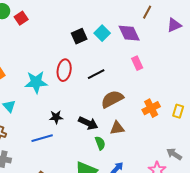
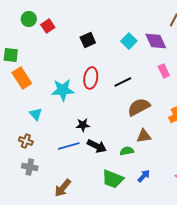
black square: (79, 36) -> (88, 40), moved
black arrow: (88, 123) -> (97, 146), moved
green semicircle: (100, 143) -> (127, 151), turned -80

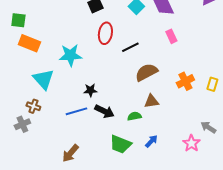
orange rectangle: (22, 78) -> (29, 43), turned -35
red ellipse: (91, 78) -> (105, 33), moved
cyan triangle: (36, 114) -> (43, 79), size x1.6
gray cross: (30, 167) -> (22, 124), moved, turned -35

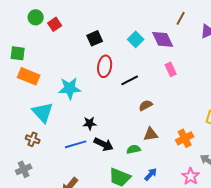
brown semicircle: (146, 72) -> (146, 105), size x0.6
orange cross: (185, 81) -> (185, 138), moved
gray cross: (22, 124) -> (24, 169), moved

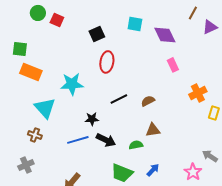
brown line: (181, 18) -> (193, 13), moved
red square: (55, 24) -> (57, 20), turned -32
cyan square: (136, 39) -> (135, 24), moved, turned -35
black line: (130, 80) -> (119, 99), moved
orange cross: (185, 138) -> (198, 93), moved

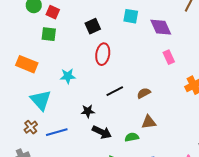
green square: (20, 49) -> (49, 34), moved
cyan star: (72, 84) -> (68, 76), size x0.7
brown cross: (35, 135) -> (31, 127), turned 32
blue line: (78, 140) -> (57, 132), moved

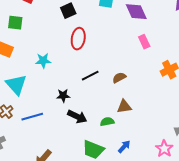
green square: (49, 34) -> (15, 23), moved

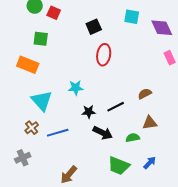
cyan star: (43, 61) -> (76, 88), moved
black line: (90, 76) -> (116, 107), moved

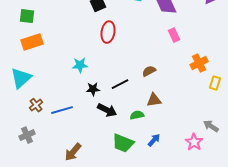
green square: (41, 39) -> (27, 16), moved
orange rectangle: (28, 65) -> (32, 42), turned -40
cyan triangle: (42, 101) -> (21, 78), moved, turned 30

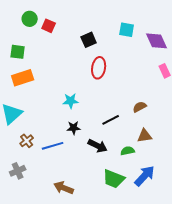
black star: (93, 89) -> (74, 128), moved
blue arrow: (154, 140) -> (145, 176), size x1.6
brown arrow: (73, 152) -> (64, 188), turned 72

